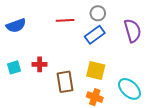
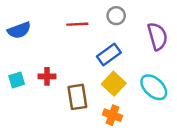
blue rectangle: (95, 35) -> (109, 54), moved
yellow square: (96, 71) -> (114, 84), turned 30
cyan ellipse: (130, 89) -> (154, 87), moved

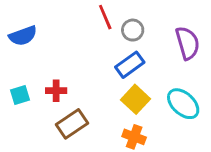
gray circle: (116, 16) -> (133, 30), moved
red line: (77, 24) -> (105, 17), moved, turned 70
brown rectangle: (77, 97) -> (72, 124), moved, turned 65

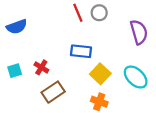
gray circle: (133, 30) -> (99, 13), moved
blue rectangle: (130, 65) -> (81, 51), moved, turned 42
red cross: (56, 91) -> (41, 67), turned 32

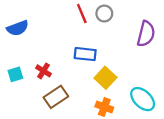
purple semicircle: (139, 32) -> (146, 34), turned 30
cyan ellipse: (136, 77) -> (143, 99), moved

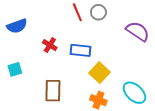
purple semicircle: (146, 34) -> (138, 31), turned -70
red cross: (43, 71) -> (50, 45), moved
brown rectangle: (56, 97) -> (53, 91), turned -55

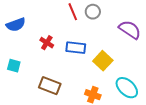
cyan square: (15, 69) -> (14, 66), turned 32
yellow square: (100, 73) -> (103, 61), moved
brown rectangle: (53, 91) -> (50, 86), turned -70

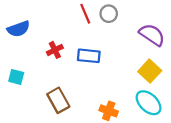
red cross: (47, 43) -> (55, 50), turned 32
yellow square: (103, 61) -> (150, 71), moved
brown rectangle: (50, 86) -> (58, 100), turned 40

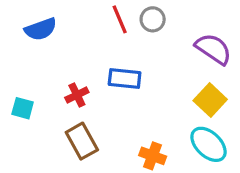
blue semicircle: (19, 29) -> (41, 29), moved
red cross: (55, 50) -> (77, 95), moved

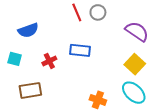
blue semicircle: (41, 29) -> (28, 30), moved
cyan square: (23, 108) -> (15, 59), moved
brown rectangle: (82, 141) -> (30, 90), moved, turned -70

